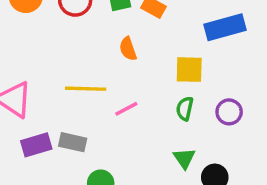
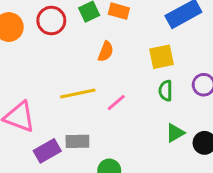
orange semicircle: (128, 49) -> (106, 51), turned -126
green triangle: (184, 158) -> (175, 133), turned 48

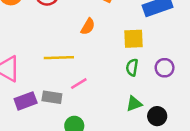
pink line: (116, 102) -> (79, 84), moved

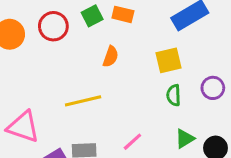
pink line: (79, 84) -> (132, 142), moved

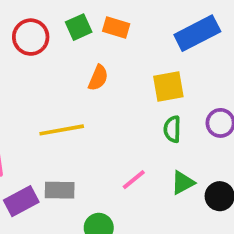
pink line: (132, 142) -> (134, 180), moved

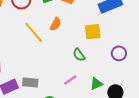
green semicircle: (172, 129) -> (79, 55), moved, turned -40
yellow line: (62, 130) -> (34, 32), moved, turned 55

